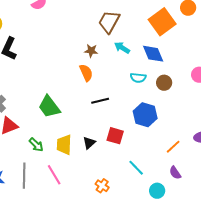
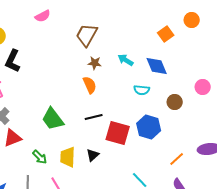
brown trapezoid: (109, 22) -> (87, 35), moved
orange square: (162, 22) -> (166, 34), size x0.6
brown circle: (164, 83) -> (175, 102), moved
black line: (100, 101) -> (94, 117), moved
red square: (115, 136) -> (118, 133), moved, size x1.4

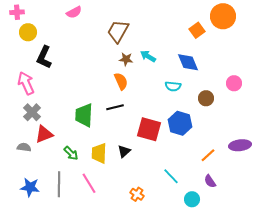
orange circle: (192, 20) -> (223, 16), size x1.6
cyan arrow: (126, 60) -> (148, 56), moved
black line: (94, 117) -> (115, 107), moved
green trapezoid: (53, 119) -> (84, 115), turned 40

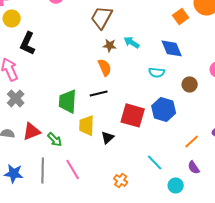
red triangle: (44, 134) -> (32, 131), moved
yellow trapezoid: (99, 153) -> (87, 125), moved

